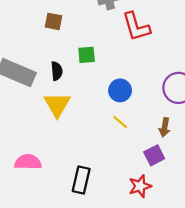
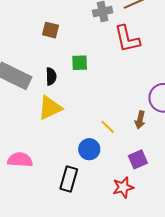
blue circle: (120, 90) -> (89, 149), moved
yellow triangle: (57, 105) -> (50, 108), turned 32
brown arrow: (165, 127) -> (140, 120), moved

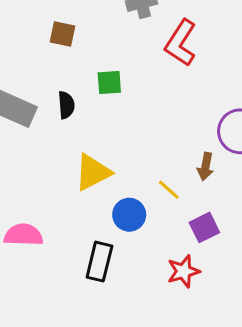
red L-shape: (127, 39) -> (181, 43), turned 48
yellow triangle: (50, 108) -> (93, 172), moved
yellow line: (108, 127) -> (169, 190), moved

